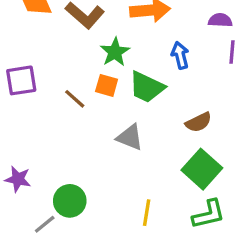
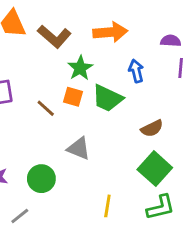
gray triangle: (130, 137) -> (79, 148), moved
green circle: (70, 201) -> (41, 179), moved

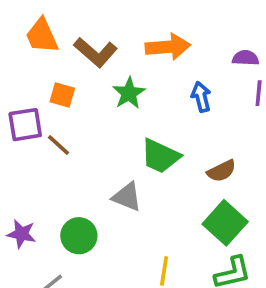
orange square: (73, 97) -> (62, 95), moved
green trapezoid: (107, 98) -> (160, 156), moved
brown line: (46, 108) -> (59, 145), moved

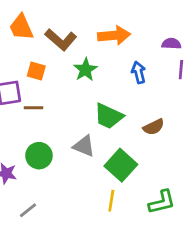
brown line: (59, 145) -> (33, 108), turned -42
green square: (225, 223) -> (121, 165), moved
green circle: (79, 236) -> (39, 156), moved

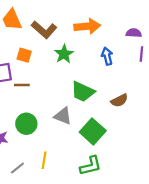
yellow line: (111, 201) -> (44, 160), moved
green L-shape: (162, 202) -> (91, 166), moved

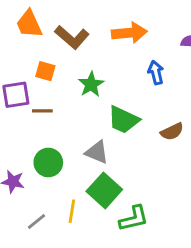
green star: (64, 54) -> (91, 84), moved
green square: (93, 131) -> (104, 190), moved

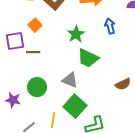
orange square: (45, 71) -> (35, 25), turned 32
green star: (91, 84) -> (76, 34), moved
brown semicircle: (172, 132) -> (123, 84), moved

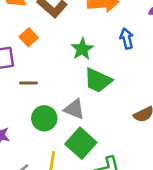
brown line: (33, 52) -> (29, 83), moved
green circle: (37, 87) -> (44, 118), moved

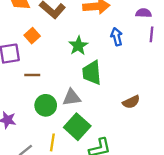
green trapezoid: (98, 80) -> (92, 73), turned 60
gray triangle: (74, 109) -> (72, 97), turned -30

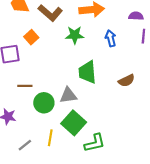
green star: (78, 46) -> (75, 35), moved, turned 30
brown line: (32, 75) -> (25, 86), moved
brown semicircle: (131, 102) -> (126, 81), moved

